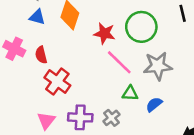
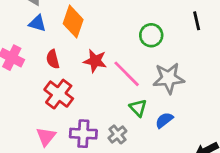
green circle: (141, 27) -> (151, 35), size x0.7
red star: (104, 33) -> (95, 61), moved
red semicircle: (41, 55) -> (53, 59), moved
green triangle: (130, 93) -> (138, 108), turned 42

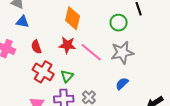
orange diamond: (73, 22) -> (73, 18), moved
green circle: (151, 35) -> (119, 23), moved
green triangle: (138, 108) -> (67, 76), moved, turned 32

